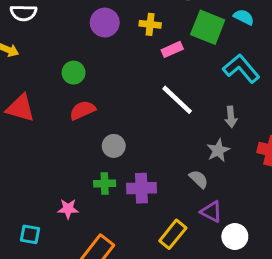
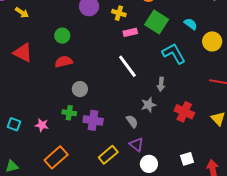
cyan semicircle: (244, 17) -> (191, 24), moved
cyan square: (30, 234) -> (14, 124), moved

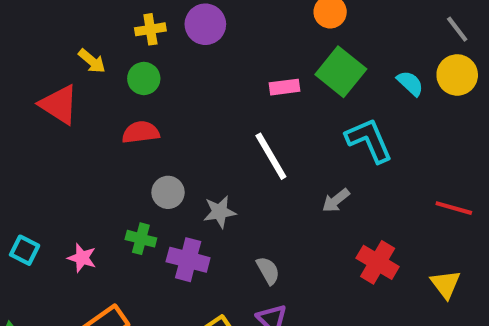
yellow arrow: (22, 12) -> (92, 61), moved
yellow cross: (119, 13) -> (150, 29), moved, turned -32
yellow circle: (212, 41) -> (457, 75), moved
gray arrow: (161, 84) -> (336, 200), turned 40
gray star: (148, 105) -> (220, 212), moved

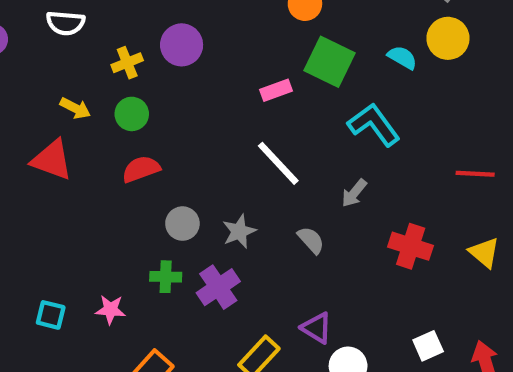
purple cross: (188, 260) -> (218, 287), turned -36
gray semicircle: (268, 271) -> (311, 240), moved

